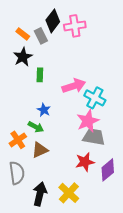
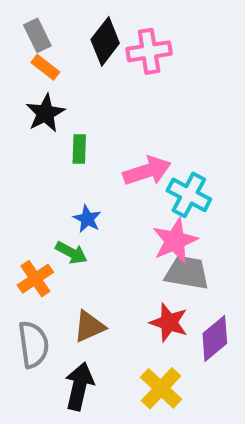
gray rectangle: (41, 36) -> (37, 35), moved
brown triangle: (40, 150) -> (89, 326), moved
red star: (85, 162) -> (169, 322), turned 30
yellow cross: (69, 193) -> (161, 388), moved

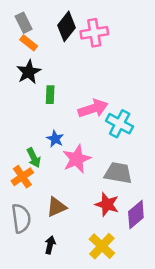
pink star: (175, 241) -> (77, 159), moved
green arrow: (71, 253) -> (34, 158), moved, turned 36
black arrow: (79, 386) -> (50, 245), size x0.6

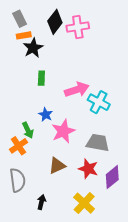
orange rectangle: (29, 43) -> (24, 35), turned -48
black star: (29, 72) -> (33, 48), moved
brown triangle: (56, 207) -> (57, 166), moved

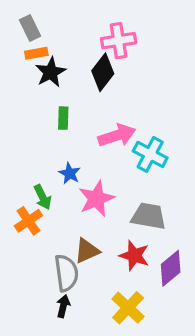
black diamond: (55, 22) -> (103, 72), moved
gray semicircle: (17, 180) -> (66, 273), moved

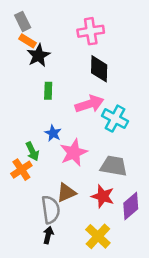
orange rectangle: (36, 53) -> (28, 41), turned 42
black diamond: (103, 72) -> (99, 69), moved, turned -36

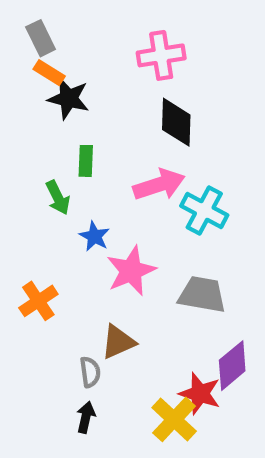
black star: (38, 55) -> (69, 99), turned -30
green arrow: (32, 151) -> (58, 198), moved
red star: (103, 196) -> (200, 394), moved
gray semicircle: (51, 210) -> (90, 372), size x0.6

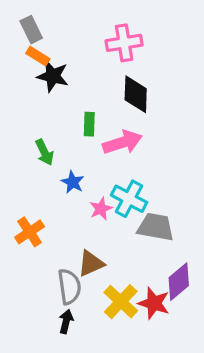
green rectangle: (86, 161) -> (89, 124), moved
cyan cross: (204, 210) -> (129, 199), moved
pink star: (131, 271) -> (101, 209), size x0.6
gray semicircle: (90, 372) -> (69, 287), size x1.5
yellow cross: (174, 419) -> (121, 302), moved

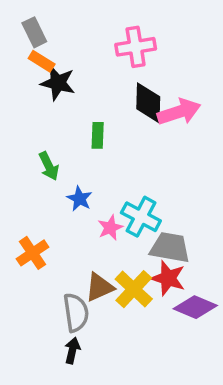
pink arrow: (122, 142) -> (179, 112), moved
purple diamond: (179, 282) -> (195, 307), turned 63
yellow cross: (121, 302) -> (134, 289), moved
red star: (154, 303) -> (168, 278), moved

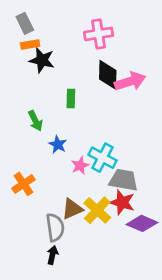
orange rectangle: (42, 61) -> (30, 44), turned -42

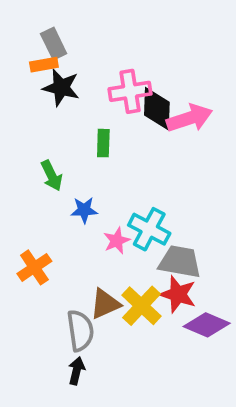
gray rectangle: (25, 23) -> (54, 44), moved
pink cross: (99, 34) -> (130, 91), moved
blue star: (58, 144) -> (84, 210), turned -30

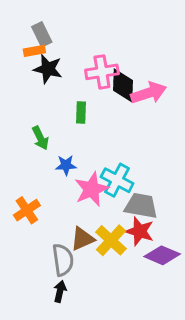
pink star: (117, 241) -> (91, 189), size x1.6

